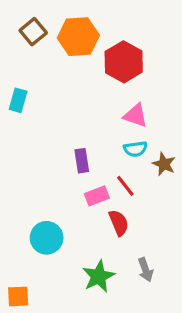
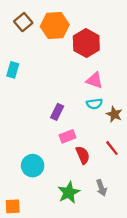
purple rectangle: (82, 161) -> (57, 112), turned 35
red line: (125, 186) -> (112, 148), moved

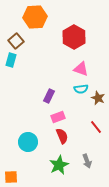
brown square: (23, 22) -> (16, 41), moved
orange hexagon: (55, 26) -> (35, 17), moved
red semicircle: (83, 155) -> (62, 136), moved

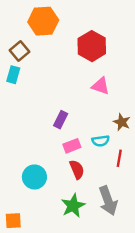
cyan semicircle: (81, 89) -> (101, 141), moved
red line: (96, 127) -> (119, 158), turned 48
gray arrow: (87, 161) -> (108, 201), size x1.6

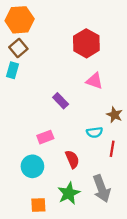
orange hexagon: (43, 21) -> (20, 20), moved
purple rectangle: (61, 120) -> (61, 101), moved, turned -70
pink rectangle: (72, 146) -> (45, 137), moved
orange square: (13, 221) -> (38, 205), moved

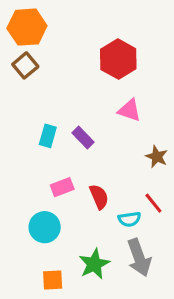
cyan rectangle: (13, 70) -> (48, 136), moved
cyan semicircle: (95, 132) -> (129, 219), moved
red line: (112, 149) -> (153, 203), turned -49
red semicircle: (72, 159) -> (99, 197), moved

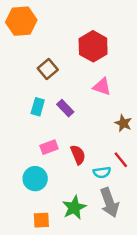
brown square: (25, 65) -> (48, 69), moved

